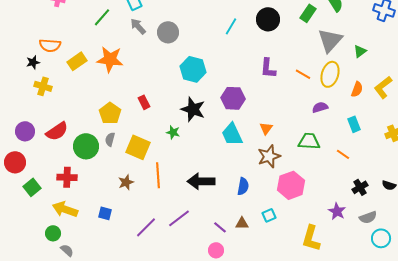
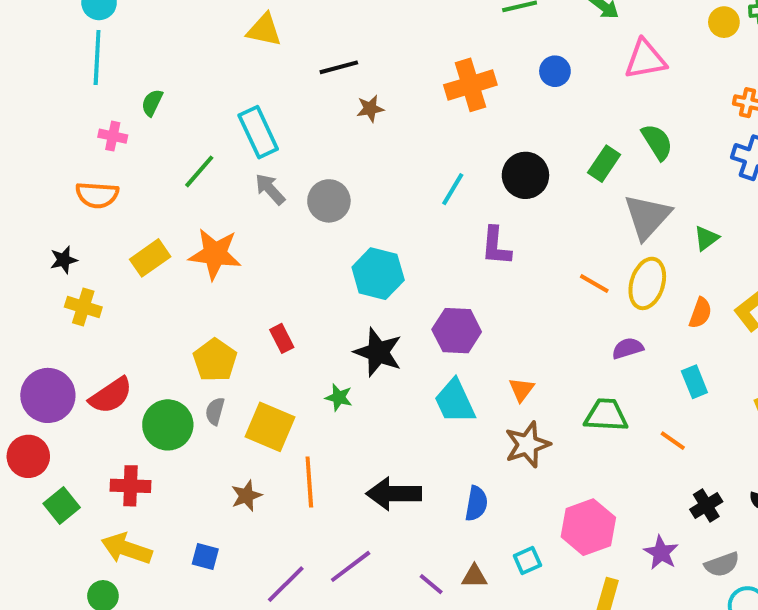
orange semicircle: (50, 45) -> (97, 195), moved
purple L-shape: (268, 68) -> (496, 246), moved
purple circle: (25, 131) -> (48, 395), size x1.4
pink hexagon: (291, 185) -> (588, 527), moved

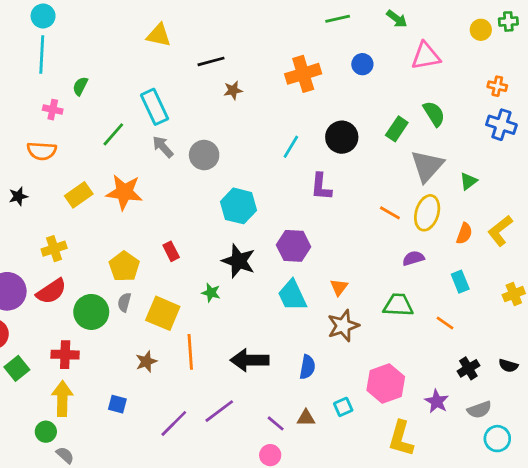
yellow cross: (83, 307) -> (54, 249), moved, turned -35
yellow arrow: (127, 549) -> (62, 399), turned 72

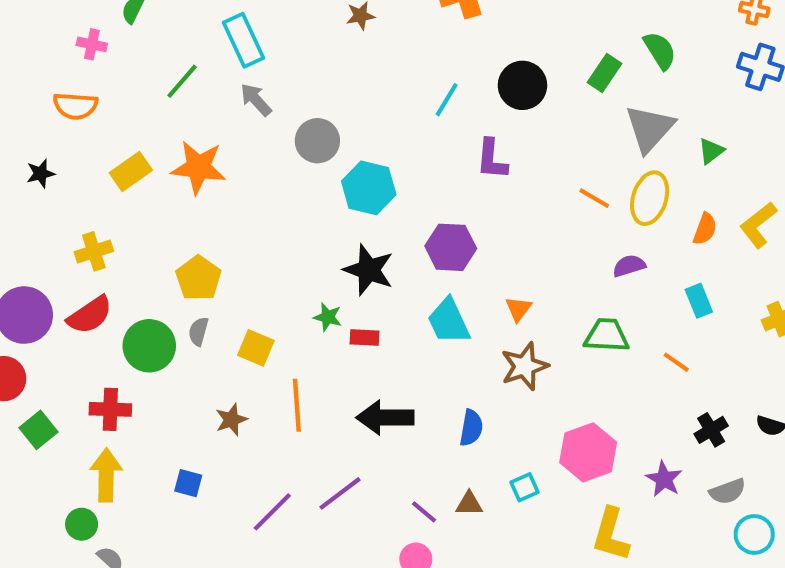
gray circle: (204, 155) -> (317, 141), moved
red rectangle: (171, 251) -> (365, 338), moved, turned -60
yellow square: (163, 313) -> (256, 348), size x0.7

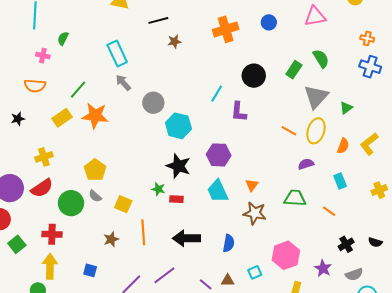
green line: (182, 81) -> (78, 90), moved
cyan line: (447, 100) -> (217, 94), moved
gray semicircle: (198, 331) -> (95, 196), turned -64
brown star: (525, 366) -> (255, 213), turned 30

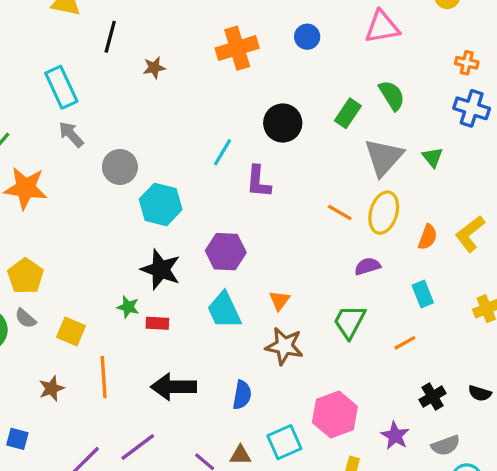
black line: (158, 20) -> (110, 37), moved, turned -60
green triangle: (346, 108) -> (433, 157), moved, turned -32
green trapezoid: (295, 198) -> (350, 322), turned -65
orange line: (329, 211) -> (405, 343), turned -64
cyan square: (255, 272) -> (284, 442), size x1.5

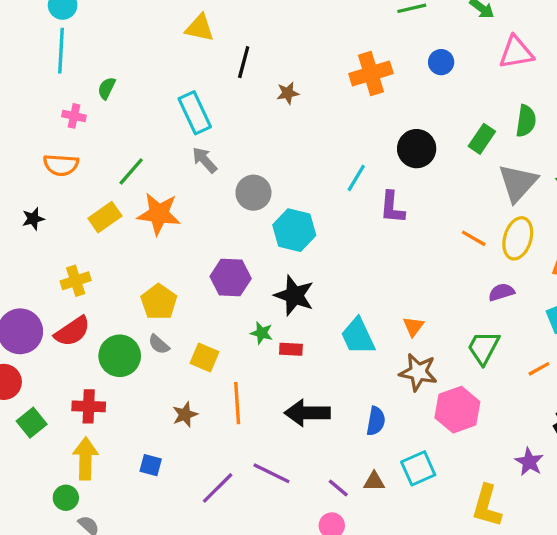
green semicircle: (392, 95) -> (526, 121), turned 40
purple hexagon: (226, 252) -> (231, 277), moved
pink hexagon: (335, 414) -> (457, 410), moved
purple line: (138, 447) -> (271, 473), turned 63

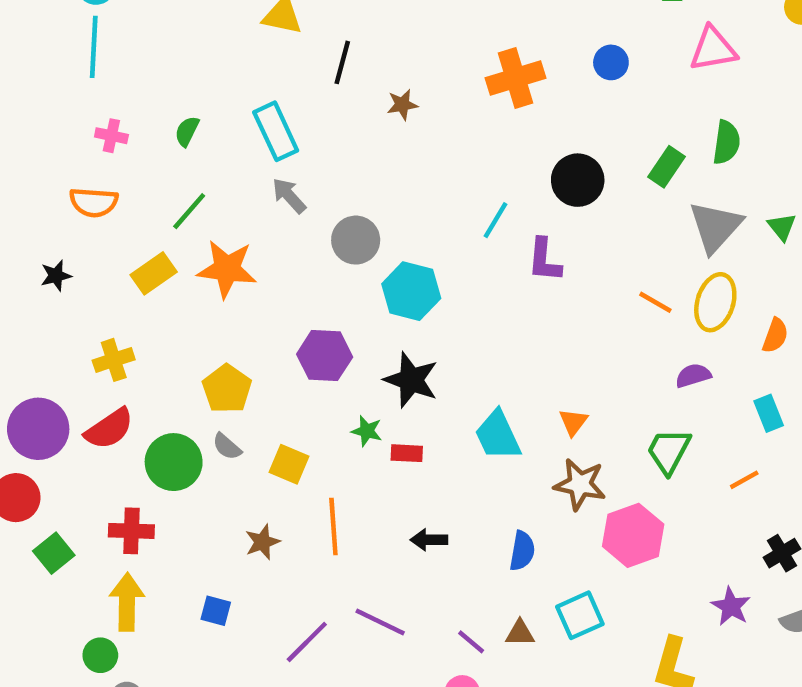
green semicircle: (107, 88) -> (187, 131), moved
black arrow: (307, 413) -> (429, 540), size x0.6

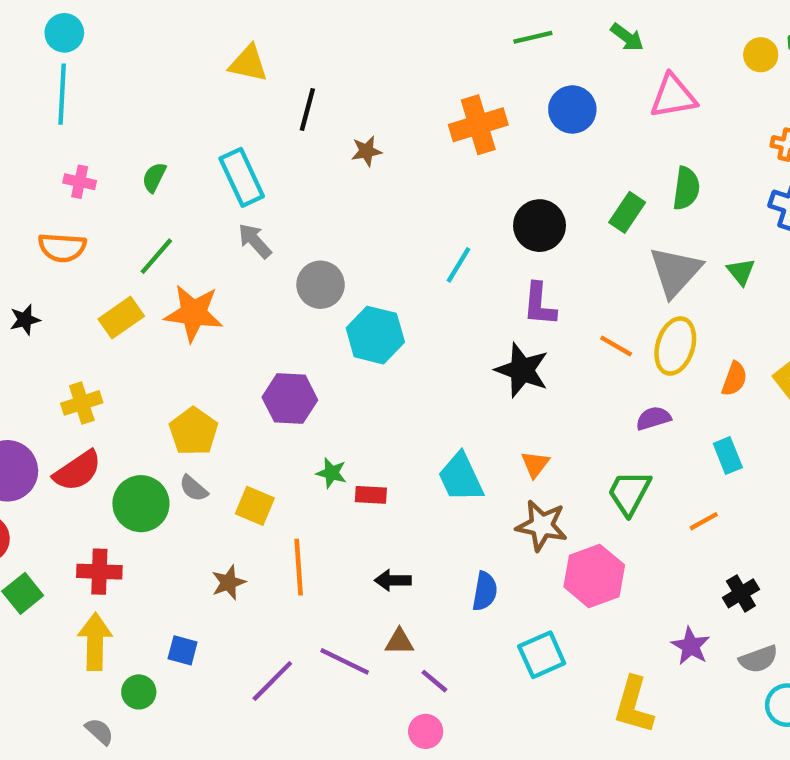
blue circle: (611, 62) -> (572, 109), size x1.4
purple L-shape: (544, 260) -> (540, 304), moved
black star: (411, 380) -> (522, 370), moved
brown triangle: (520, 633) -> (399, 642), moved
green circle: (100, 655) -> (139, 692), moved

